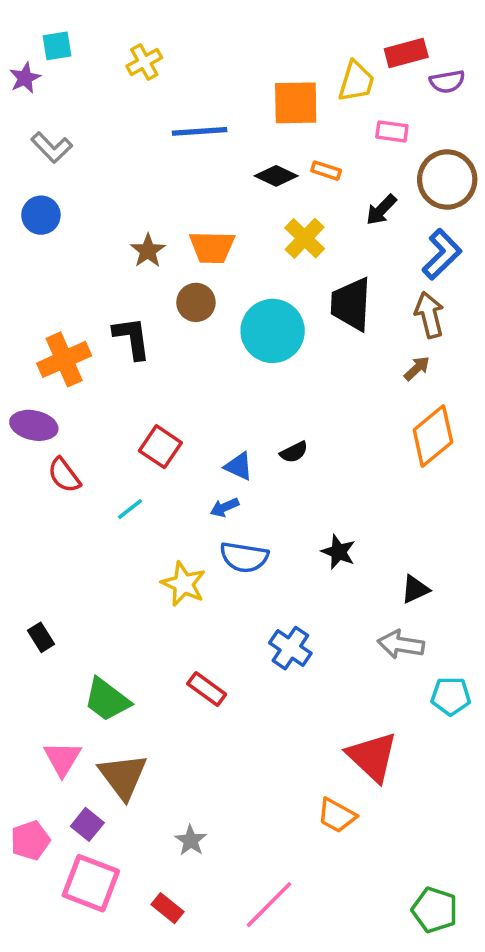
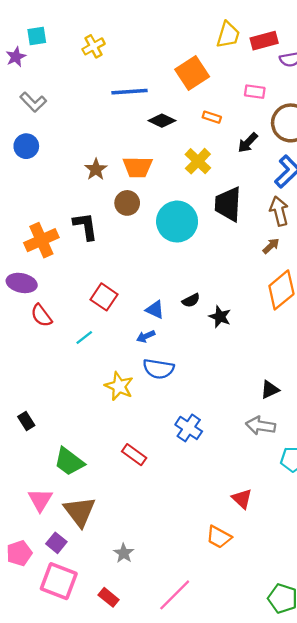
yellow trapezoid: (356, 82) -> (228, 35), moved
orange square: (296, 103) -> (192, 73), turned -32
black diamond: (276, 176) -> (162, 121), moved
black star: (338, 552) -> (220, 317), moved
red triangle: (372, 757) -> (242, 499), size x0.6

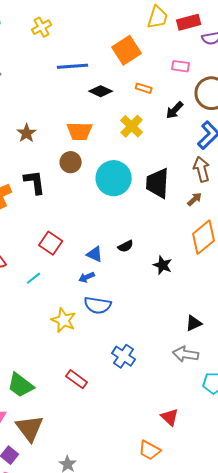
brown star: (96, 169) -> (27, 133), moved
black trapezoid: (228, 204) -> (158, 183), moved
black star: (220, 317) -> (163, 265), moved

